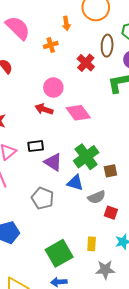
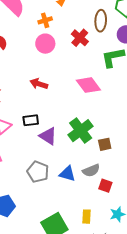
pink circle: (53, 87) -> (45, 44), moved
pink diamond: (78, 113) -> (88, 85), moved
blue triangle: (75, 183) -> (67, 174), moved

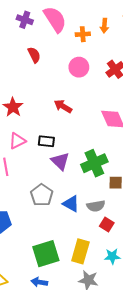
orange cross: (45, 20) -> (83, 34), moved
yellow rectangle: (86, 217) -> (80, 251), size x1.6

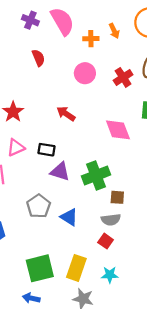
orange arrow: (104, 26) -> (114, 31), turned -32
purple triangle: (60, 161) -> (60, 172), turned -30
gray semicircle: (96, 206) -> (111, 220), moved

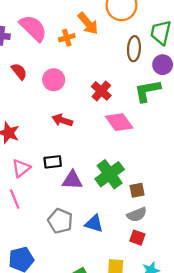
orange arrow: (114, 31) -> (88, 23), size x1.5
pink circle: (85, 73) -> (54, 80), moved
red cross: (123, 77) -> (101, 91), moved

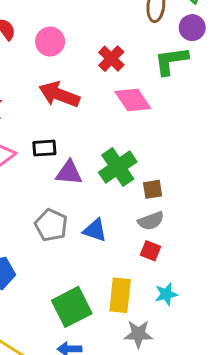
red arrow: (62, 120) -> (59, 94), size x1.5

